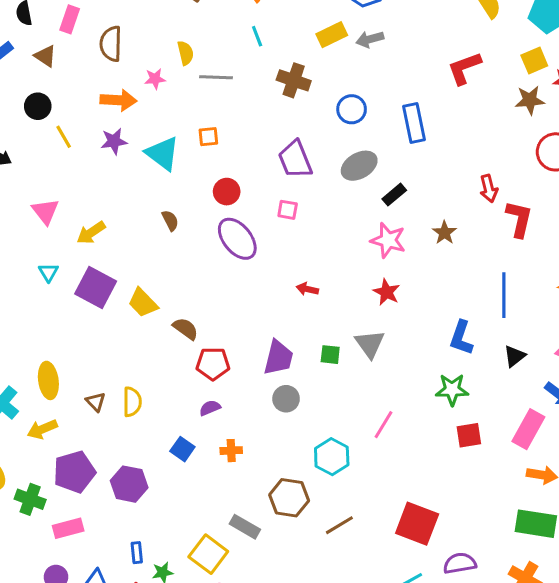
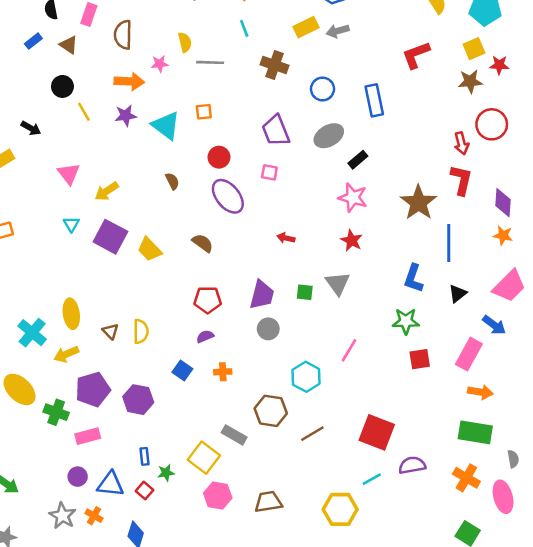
red arrow: (489, 189) -> (461, 143), moved
brown star: (444, 233) -> (418, 203), moved, size x1.8
brown semicircle: (185, 329) -> (203, 243), moved

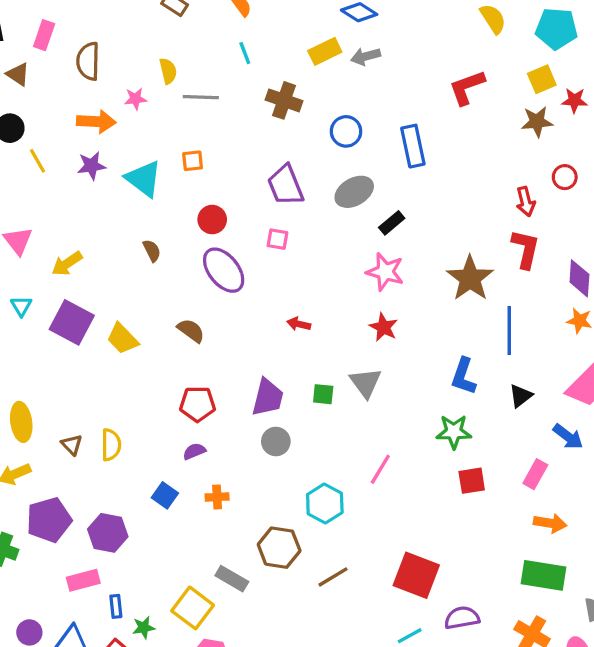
red circle: (492, 124) -> (565, 177), size x0.6
pink rectangle: (469, 354) -> (535, 474), size x0.7
pink rectangle: (88, 436) -> (83, 580), moved

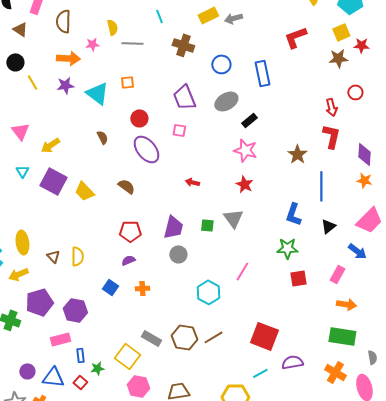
brown star: (470, 278) -> (297, 154), size x0.7
brown hexagon: (279, 548) -> (184, 337), moved

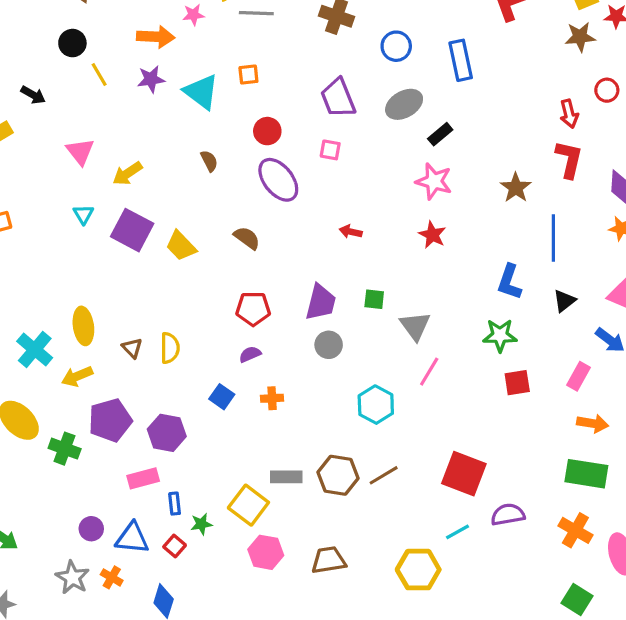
gray triangle: (233, 218) -> (415, 326), moved
gray rectangle: (151, 338) -> (286, 477), turned -30

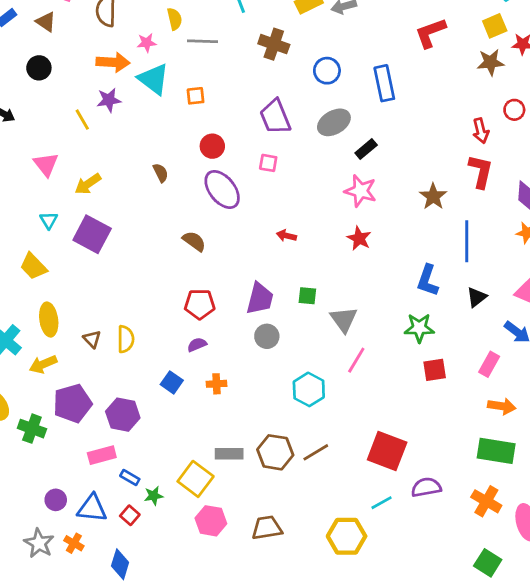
yellow line: (99, 74) -> (82, 120), moved
cyan triangle: (201, 92) -> (154, 79), moved
yellow trapezoid: (181, 246) -> (33, 266), moved
blue rectangle: (175, 504) -> (130, 478), turned -54

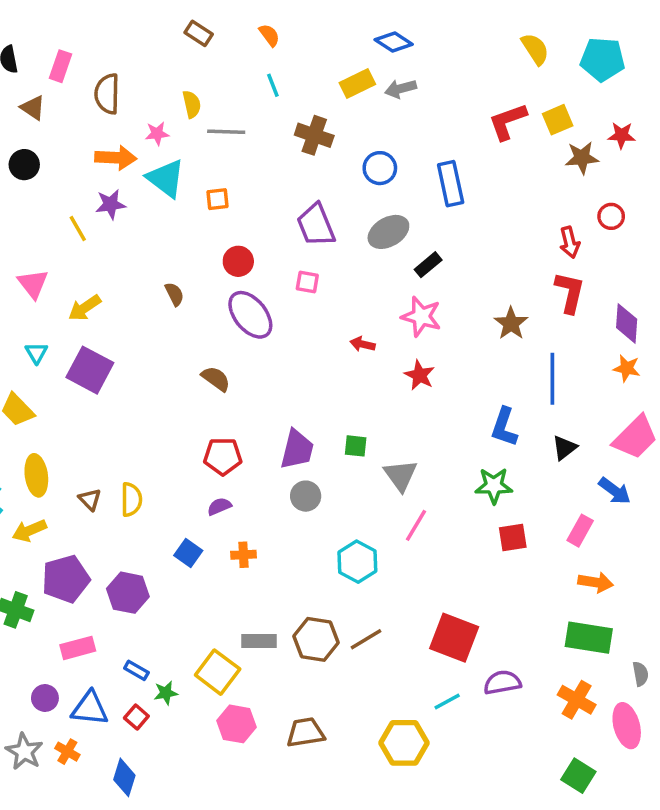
yellow square: (495, 26) -> (558, 120), moved
red arrow: (286, 236) -> (363, 344), moved
pink rectangle: (102, 455) -> (78, 648), moved

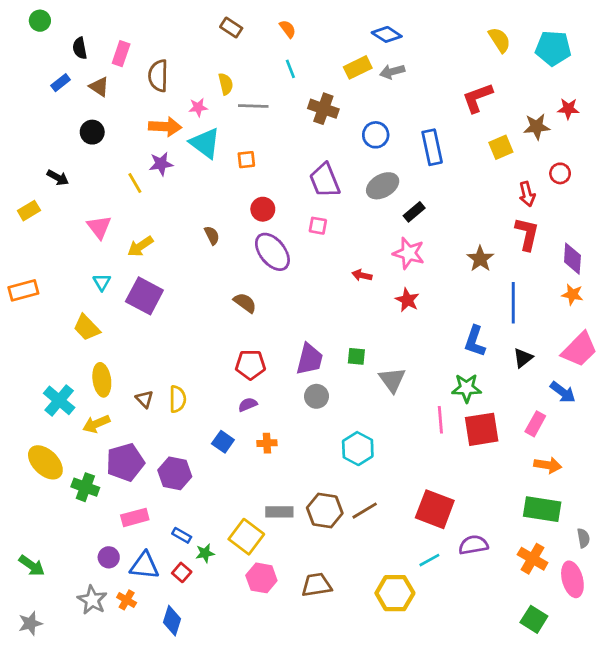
yellow square: (558, 120) -> (501, 147), moved
pink line: (416, 525) -> (440, 420), moved, turned -36
red square: (513, 537) -> (482, 429), size x1.5

